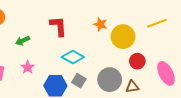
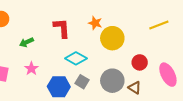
orange star: (100, 24) -> (95, 23), moved
yellow circle: (123, 37) -> (112, 38), moved
brown triangle: (132, 87) -> (135, 88), turned 40

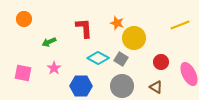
gray circle: (112, 81) -> (122, 86), moved
gray square: (82, 82) -> (121, 59), moved

